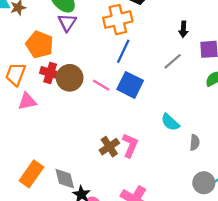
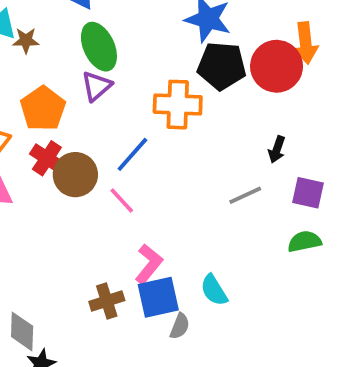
blue line: (123, 51) -> (132, 154), moved
blue square: (130, 85) -> (158, 297), moved, turned 35
gray semicircle: (195, 142) -> (180, 326), moved
pink L-shape: (130, 145) -> (149, 264), moved

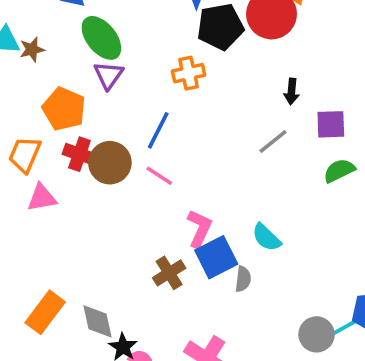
orange cross: (178, 105) -> (189, 73), size x0.7

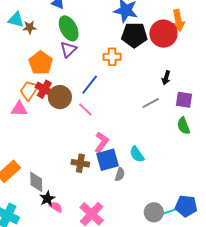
orange trapezoid: (25, 155) -> (29, 90), moved
green semicircle: (339, 171) -> (184, 126), turned -96
brown cross: (169, 273) -> (80, 163), turned 30

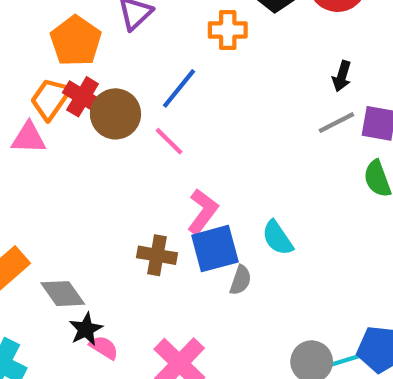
gray line: (151, 103) -> (336, 123), moved
gray diamond: (36, 182) -> (63, 294), turned -35

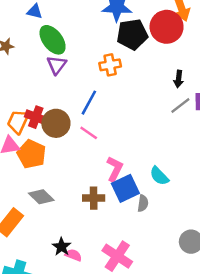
orange pentagon: (76, 41) -> (31, 154), moved
gray diamond: (63, 294) -> (41, 197), moved

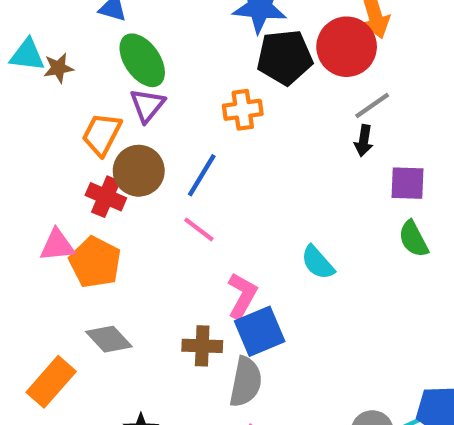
gray line: (180, 105) -> (372, 106), moved
orange trapezoid: (18, 122) -> (102, 134), moved
brown circle: (56, 123) -> (139, 171), moved
cyan semicircle: (159, 176) -> (318, 263), moved
gray semicircle: (143, 203) -> (246, 382), moved, size x1.6

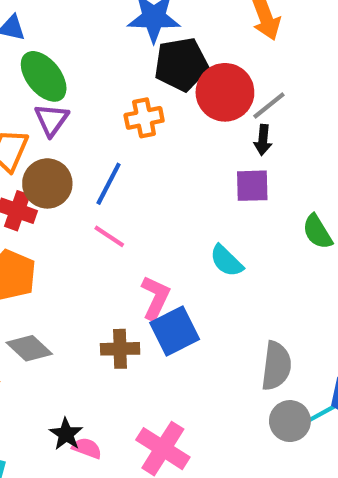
red circle: (347, 47) -> (225, 92), moved
purple square: (408, 183) -> (252, 186), moved
gray semicircle: (246, 382) -> (276, 366), moved

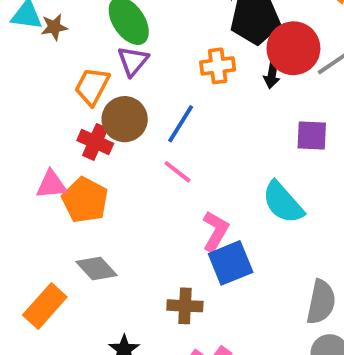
black arrow: (263, 140) -> (272, 74), moved
cyan semicircle: (226, 261) -> (283, 202), size x1.4
brown cross: (120, 349) -> (185, 306), moved

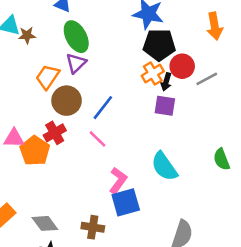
red circle: (293, 48) -> (182, 66), size x0.7
orange cross: (218, 66) -> (153, 74), moved, turned -30
purple square: (312, 136) -> (165, 106), moved
red cross: (95, 142) -> (55, 133), moved, turned 30
gray diamond: (96, 269) -> (45, 223), moved

